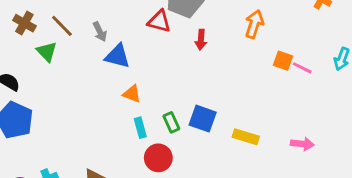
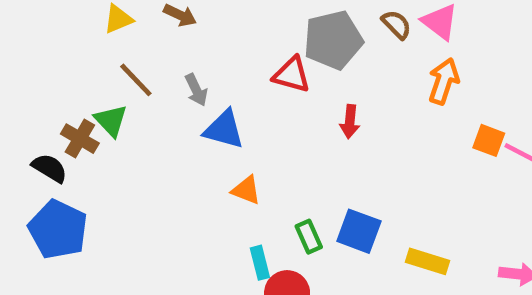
brown cross: (24, 23) -> (80, 139), moved
red arrow: (201, 40) -> (350, 122), moved
cyan rectangle: (140, 128) -> (260, 263), moved

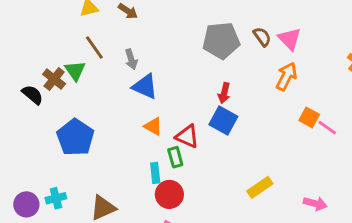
red triangle: (292, 75) -> (187, 136), moved
blue pentagon: (58, 229) -> (75, 137), moved
blue square: (359, 231) -> (223, 121), moved
green rectangle: (309, 237) -> (175, 157), moved
yellow rectangle: (427, 261) -> (260, 187), turned -60

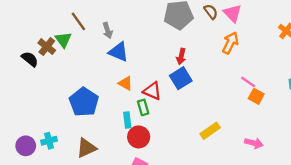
orange square: (309, 117) -> (256, 96), moved
blue square: (223, 121) -> (181, 78), turned 30
pink line: (327, 128) -> (248, 82), moved
blue pentagon: (75, 137) -> (84, 102), moved

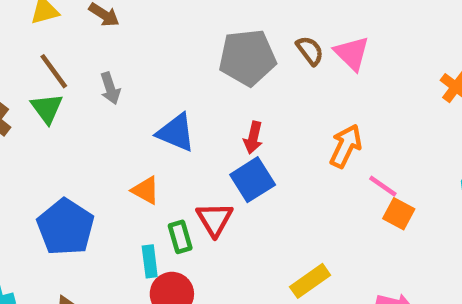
green triangle: (63, 40) -> (47, 108), moved
orange arrow: (230, 43) -> (346, 146), moved
blue triangle: (119, 52) -> (176, 133), moved
red triangle: (152, 91) -> (215, 219), moved, turned 36

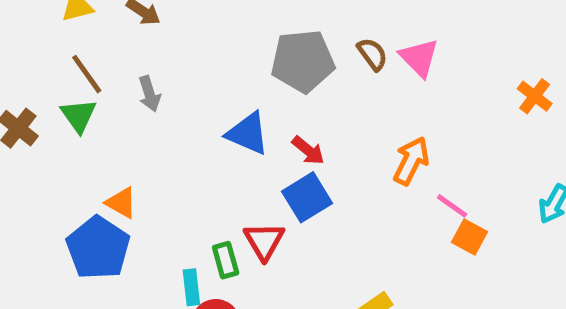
blue triangle: (176, 133) -> (248, 133), moved
red arrow: (253, 138) -> (308, 150), turned -64
orange triangle: (146, 190) -> (121, 203), moved

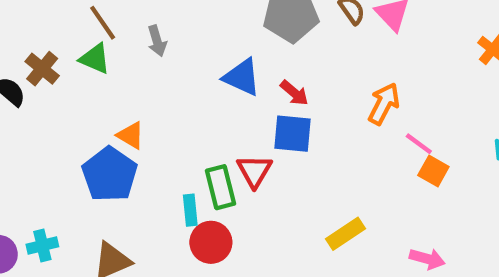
green triangle: (79, 115) -> (95, 59), turned -32
blue square: (307, 197) -> (293, 134), turned 36
green rectangle: (226, 260) -> (221, 187), size x1.4

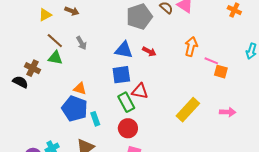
blue square: (293, 134) -> (121, 75), moved
red triangle: (254, 171) -> (140, 91), turned -36
cyan rectangle: (190, 210) -> (95, 119), moved
yellow rectangle: (345, 234) -> (188, 110), size x1.4

